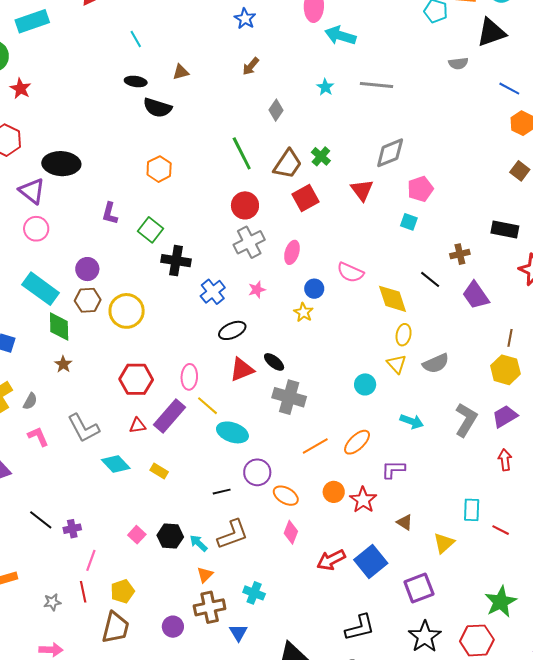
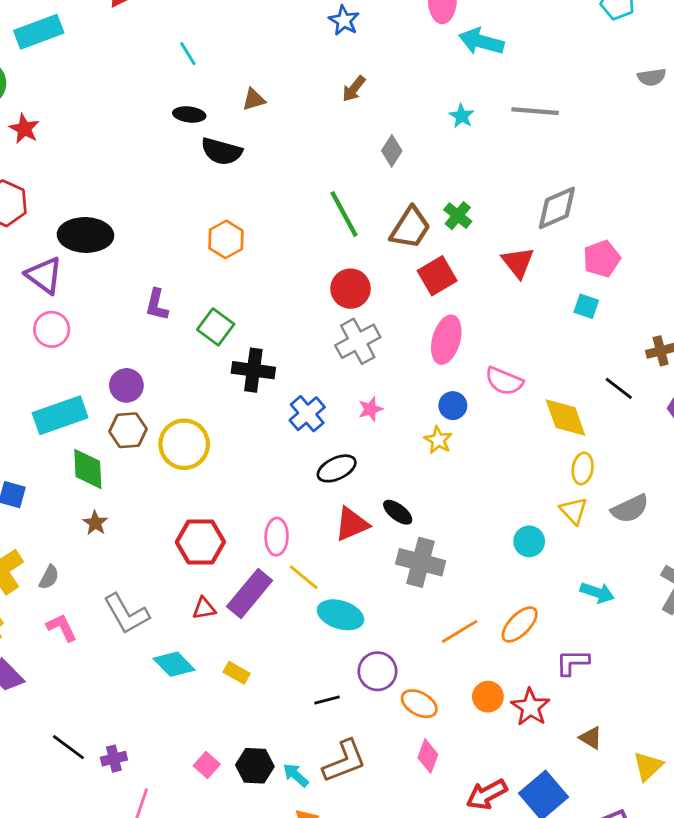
pink ellipse: (292, 252) -> (446, 340), moved, size x1.4
cyan rectangle: (41, 289) -> (60, 415), turned -54

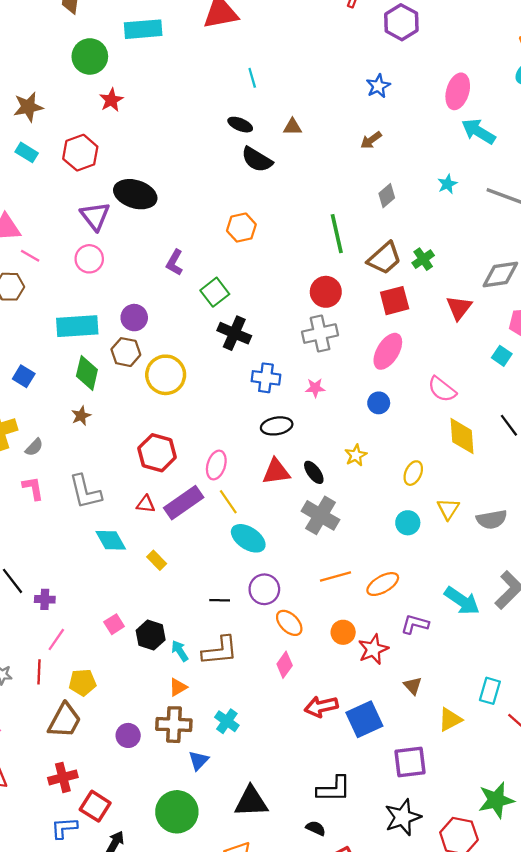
pink semicircle: (504, 381) -> (442, 389), moved
blue cross: (307, 414) -> (266, 378), turned 32
yellow star: (438, 440) -> (356, 455), moved
yellow ellipse: (583, 469) -> (413, 473), moved
cyan arrow: (597, 593) -> (462, 601), moved, size x1.4

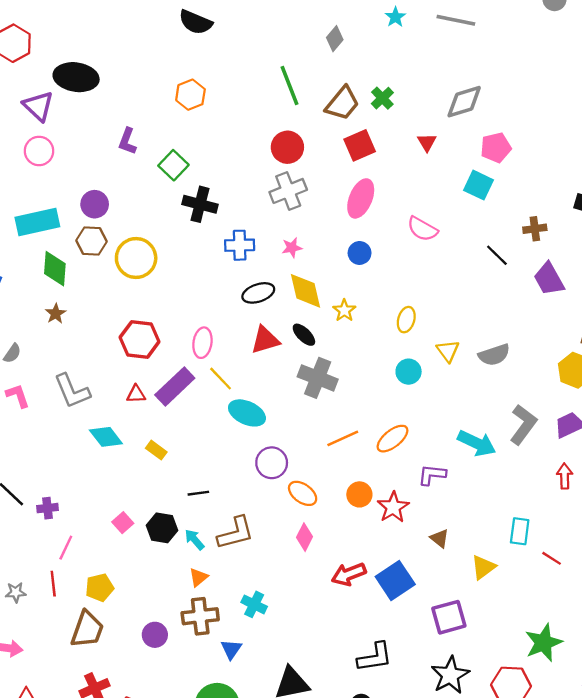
red triangle: (459, 308) -> (427, 142), size x0.7
cyan square: (502, 356) -> (478, 185), size x1.4
yellow diamond: (462, 436) -> (306, 291), moved
black line: (220, 600) -> (198, 493), moved

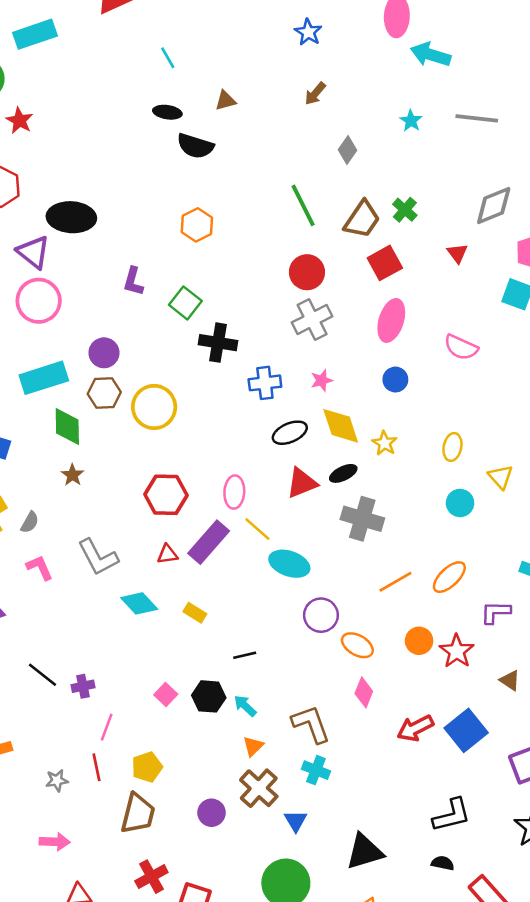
pink circle: (39, 151) -> (39, 301), size x1.4
black ellipse: (304, 335) -> (343, 473), turned -65
brown L-shape: (236, 533) -> (311, 724), moved, turned -90
brown cross: (200, 616) -> (259, 788), turned -36

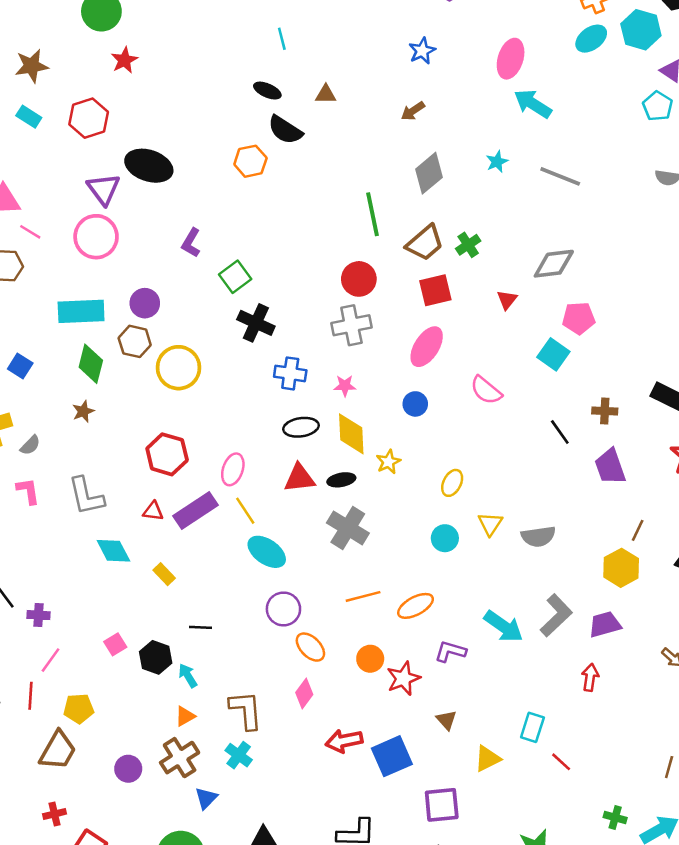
gray diamond: (347, 150) -> (429, 173), size x1.5
orange hexagon: (197, 225) -> (250, 161), moved
red cross: (151, 877) -> (55, 814), size x0.7

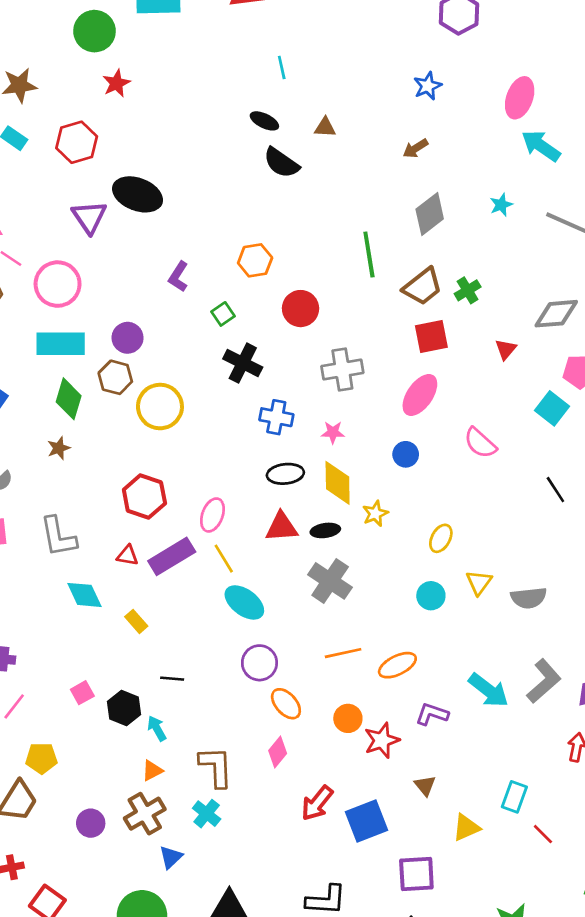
orange hexagon: (250, 161) -> (255, 260), moved
pink circle: (96, 237) -> (58, 284), moved
green square: (235, 277) -> (223, 314), size x0.7
red circle: (359, 279) -> (301, 309), moved
red arrow: (344, 741) -> (317, 803), turned -42

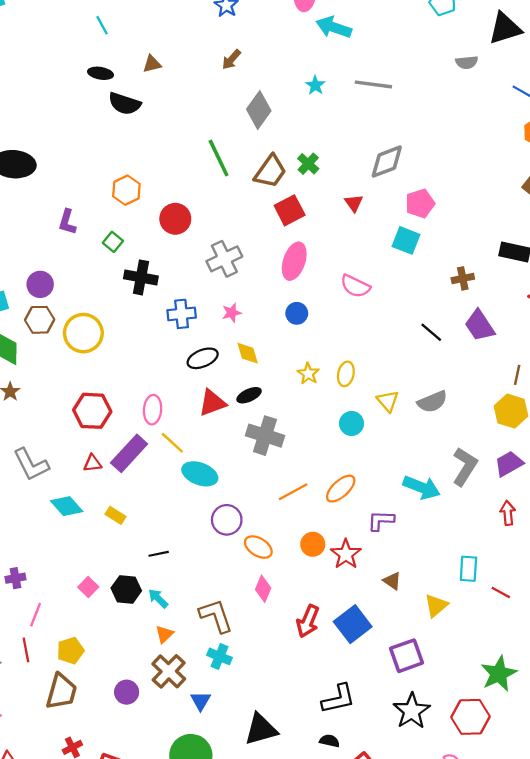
yellow diamond: (338, 483) -> (248, 353), size x0.7
black line: (555, 490) -> (431, 332), moved
yellow star: (375, 514) -> (308, 374), moved

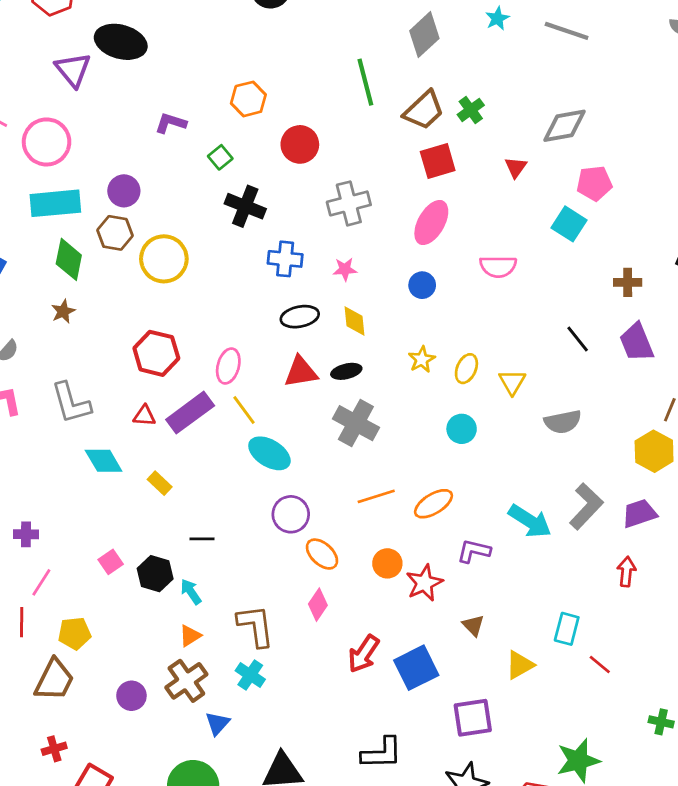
purple L-shape: (67, 222) -> (171, 123), turned 80
pink semicircle: (355, 286) -> (498, 266), turned -36
yellow triangle: (388, 401) -> (512, 382), moved

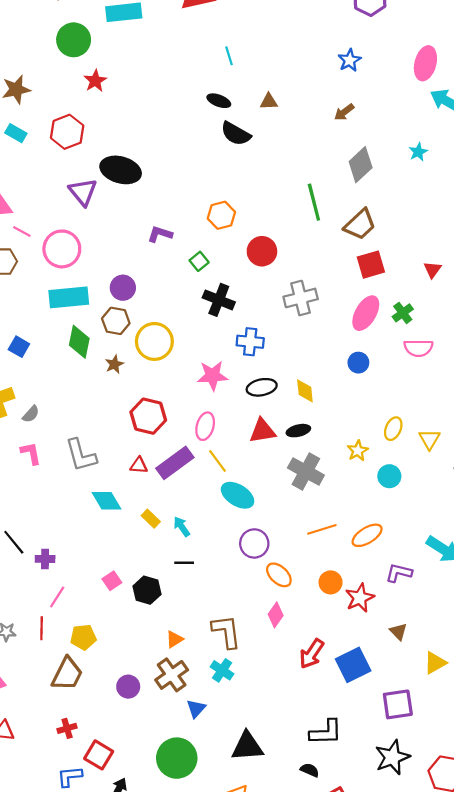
green cross: (471, 110) -> (403, 313), moved
pink star: (345, 269) -> (213, 376), moved, size x1.6
brown star: (63, 311) -> (114, 364), moved
yellow star: (422, 360) -> (358, 451), moved
cyan arrow: (191, 592) -> (182, 527), moved

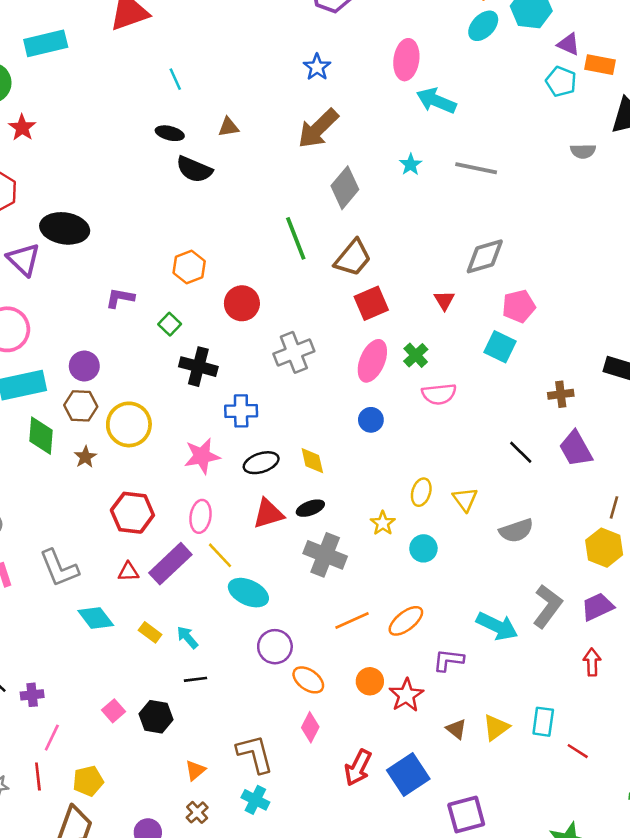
brown arrow: (344, 112) -> (318, 129), size x1.8
yellow triangle: (435, 663) -> (496, 727), moved
brown cross: (172, 675) -> (197, 812), size x0.6

